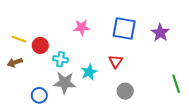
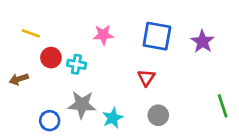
yellow line: (19, 39) -> (31, 33), moved
cyan cross: (60, 59) -> (76, 64), moved
cyan star: (89, 72) -> (113, 118), moved

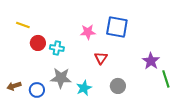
pink star: (103, 35) -> (88, 32), moved
purple star: (203, 41) -> (151, 61), moved
red triangle: (146, 78) -> (101, 58), moved
brown arrow: (19, 79) -> (14, 86), moved

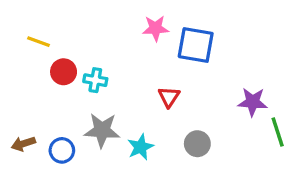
pink star: (88, 32) -> (156, 28), moved
purple star: (151, 61) -> (253, 102), turned -30

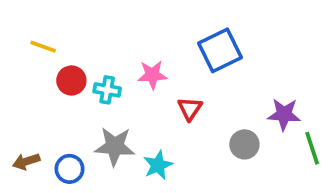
pink star: (156, 28) -> (152, 75), moved
blue square: (196, 45) -> (220, 50), turned -36
gray circle: (197, 144) -> (244, 144), moved

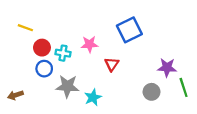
gray circle: (244, 144) -> (152, 92), moved
blue circle: (70, 169) -> (44, 69), moved

